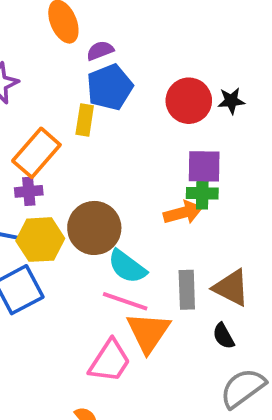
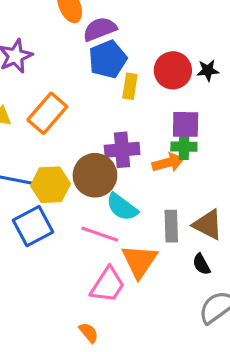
purple semicircle: (100, 51) -> (100, 29), size x1.5
yellow rectangle: (85, 120) -> (130, 86), moved
purple cross: (29, 191) -> (122, 150), moved, size x1.5
pink line: (125, 301) -> (100, 234), moved

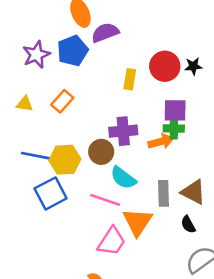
blue pentagon: (108, 59) -> (73, 51), moved
orange rectangle: (47, 113) -> (62, 101), size x0.7
brown circle: (95, 175) -> (101, 152), size x0.7

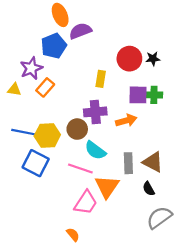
purple star: (36, 55) -> (31, 68), moved
yellow rectangle: (130, 79) -> (101, 79), moved
green cross: (174, 129) -> (154, 95), moved
blue square: (51, 193) -> (36, 163), turned -35

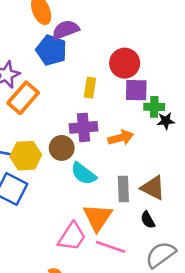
blue pentagon: (54, 46) -> (51, 50), moved, turned -30
black star: (153, 59) -> (166, 121), moved
orange rectangle: (45, 87) -> (23, 98), size x1.4
purple square: (138, 95) -> (136, 90), moved
pink line: (80, 168) -> (111, 247), moved

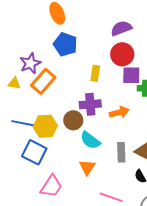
purple semicircle: (66, 30) -> (121, 28), moved
orange triangle: (98, 217) -> (87, 167), moved, size x0.7
pink trapezoid: (72, 237) -> (51, 186), moved

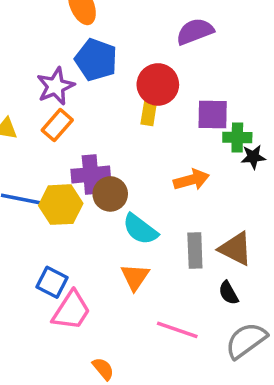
red circle: (122, 54) -> (158, 84), moved
purple star: (30, 63) -> (55, 86), moved
orange rectangle: (43, 81) -> (57, 125), size x0.7
purple cross: (90, 104) -> (91, 175), moved
blue square: (34, 152) -> (52, 282), moved, size x0.7

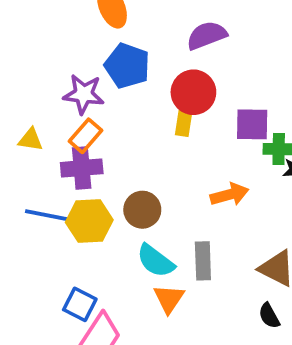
purple semicircle: (195, 32) -> (207, 35), moved
purple star: (55, 86) -> (84, 94), turned 30
purple cross: (91, 175) -> (82, 168), moved
cyan semicircle: (140, 229) -> (156, 261), moved
gray rectangle: (195, 250) -> (203, 261), moved

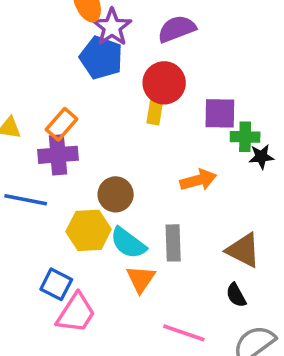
purple star: (84, 94) -> (112, 27), moved, turned 30
yellow hexagon: (89, 221) -> (89, 230), moved

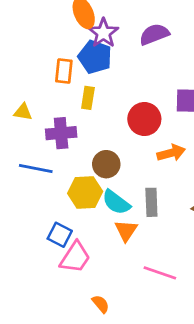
red circle: (164, 83) -> (144, 119), moved
yellow rectangle: (155, 110) -> (88, 98), moved
orange rectangle: (62, 124) -> (64, 71), moved, turned -35

